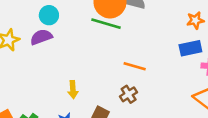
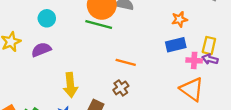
purple semicircle: (41, 37) -> (41, 50), moved
yellow arrow: (73, 90) -> (70, 85), size x1.5

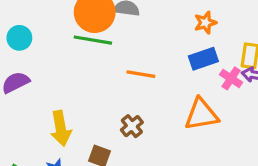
pink cross: (194, 60) -> (231, 78), turned 35
orange line: (126, 62) -> (141, 74), moved
orange triangle: (192, 89) -> (201, 114), moved, turned -40

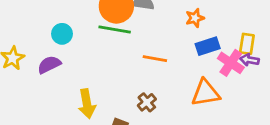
orange star: (205, 23) -> (195, 18), moved
cyan circle: (19, 38) -> (62, 34), moved
pink cross: (231, 78) -> (231, 63), size x1.4

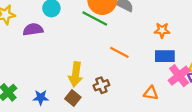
orange triangle: (206, 93) -> (151, 93), size x0.6
yellow arrow: (87, 104) -> (76, 74), moved

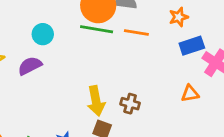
orange line: (119, 52) -> (136, 32), moved
brown cross: (101, 85) -> (130, 104), turned -35

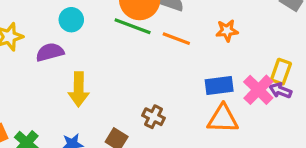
blue rectangle: (192, 46) -> (219, 86), moved
orange triangle: (190, 94) -> (223, 119), size x1.5
yellow arrow: (96, 101) -> (79, 89), moved

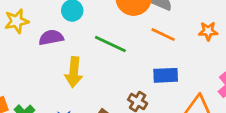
green line: (133, 26) -> (110, 44), moved
blue rectangle: (219, 86) -> (166, 75), moved

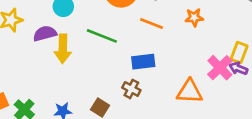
yellow arrow: (74, 72) -> (63, 49), moved
blue rectangle: (166, 75) -> (143, 62), moved

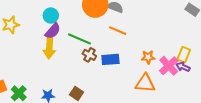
orange star: (194, 17) -> (148, 57), moved
purple semicircle: (45, 33) -> (53, 31), moved, turned 144
brown cross: (131, 89) -> (89, 55), moved

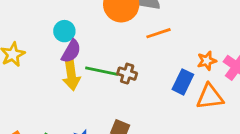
orange line: (118, 31) -> (158, 33), turned -30
green line: (79, 39) -> (102, 71), moved
blue rectangle: (110, 59) -> (183, 82), moved, turned -48

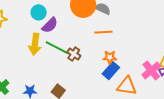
purple semicircle: (71, 51) -> (50, 25), moved
orange star: (207, 61) -> (110, 57), moved

